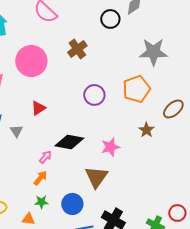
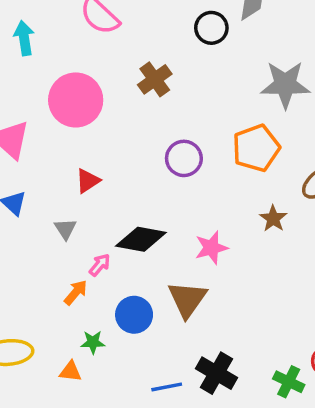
gray triangle: (16, 131) -> (65, 229), moved
orange arrow: (40, 178) -> (76, 292), moved
blue circle: (72, 204) -> (134, 315), moved

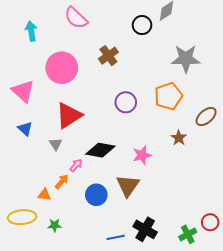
red triangle: (88, 181) -> (69, 116), size x1.8
green star: (93, 342) -> (55, 225), moved
orange triangle: (70, 371) -> (44, 195), moved
green cross: (289, 382) -> (188, 234), turned 36

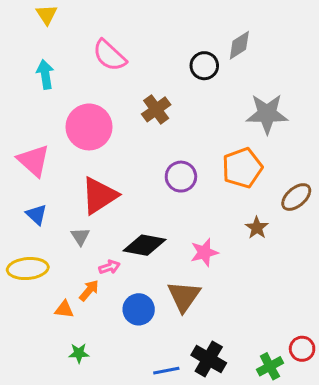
pink arrow: (76, 165) -> (109, 267), turned 32
yellow ellipse: (22, 217) -> (28, 269), moved

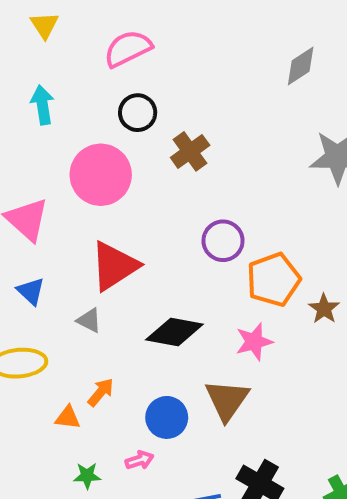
pink semicircle: (109, 55) -> (128, 49), moved, turned 111
black circle: (204, 66) -> (138, 113), moved
orange pentagon: (242, 168) -> (273, 280), moved
gray triangle: (80, 236) -> (89, 320), turned -30
pink arrow: (109, 267) -> (140, 460), moved

